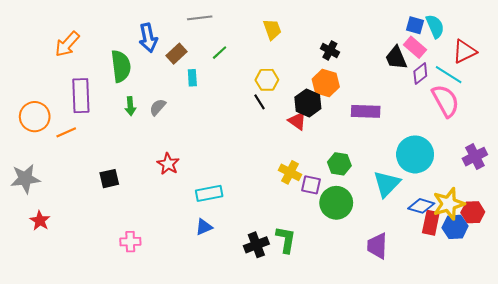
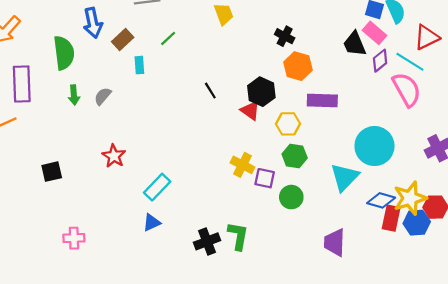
yellow hexagon: (267, 80) -> (288, 124), moved
orange hexagon: (326, 83) -> (298, 66), moved
cyan rectangle: (209, 193) -> (157, 187), turned -35
green circle: (336, 203) -> (291, 197), size x0.7

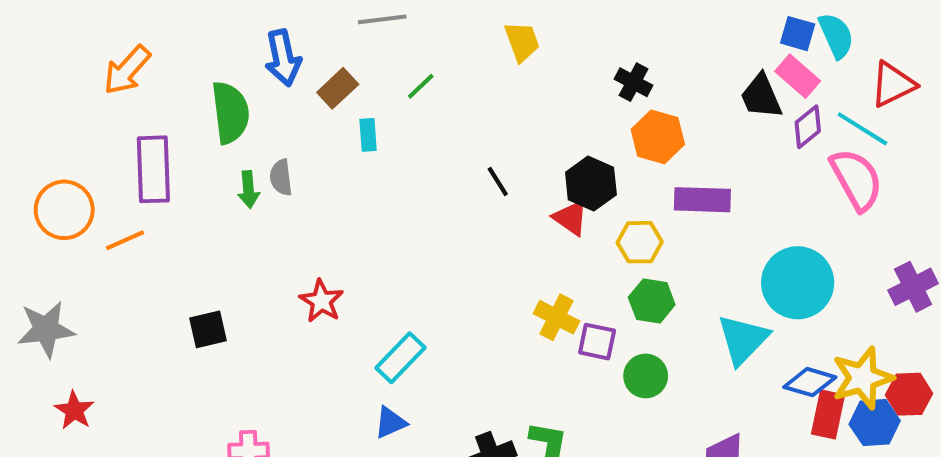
gray semicircle: (103, 96) -> (281, 177), moved, turned -48

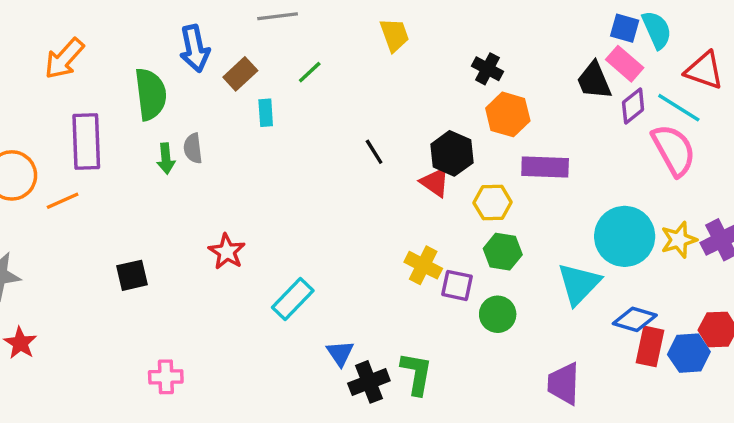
red triangle: (893, 84) -> (704, 70), turned 45
yellow star: (862, 378) -> (679, 240), moved, size x0.7
blue triangle: (390, 423) -> (340, 353), moved, turned -40

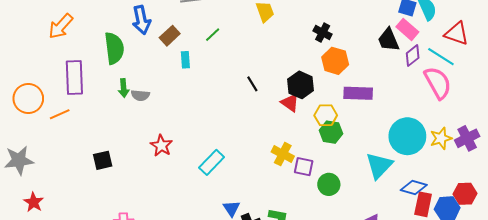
gray semicircle: (193, 148) -> (140, 95), moved, turned -78
green hexagon: (503, 252) -> (331, 132), moved
cyan rectangle: (293, 299) -> (212, 162), moved

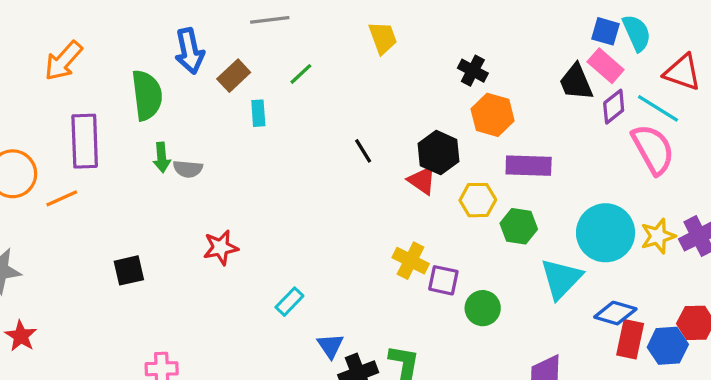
green hexagon: (331, 132) -> (519, 226), moved
red star: (161, 146) -> (221, 248), turned 30
cyan rectangle: (212, 162) -> (289, 302), moved, size x0.7

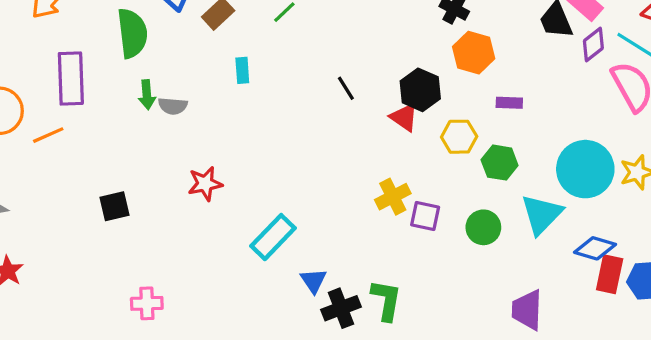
cyan rectangle: (258, 113) -> (242, 70), moved
purple rectangle: (529, 166) -> (509, 103), size x0.6
yellow cross: (411, 261) -> (393, 197), turned 36
cyan rectangle: (289, 302) -> (273, 237), size x1.6
green circle: (483, 308) -> (483, 227), moved

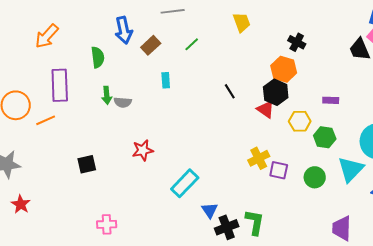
green semicircle: (132, 33) -> (98, 57), size x0.7
orange hexagon: (474, 53) -> (284, 69), moved

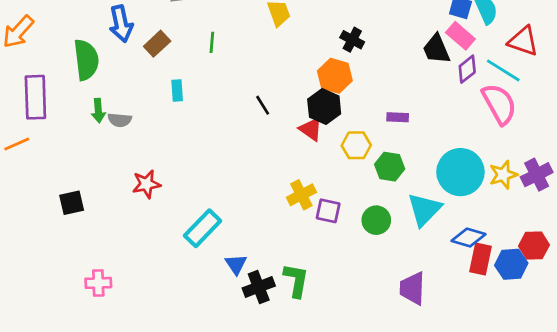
green line: (192, 44) -> (212, 42), turned -42
green semicircle: (98, 57) -> (86, 60), size x1.4

